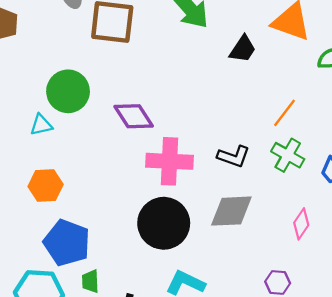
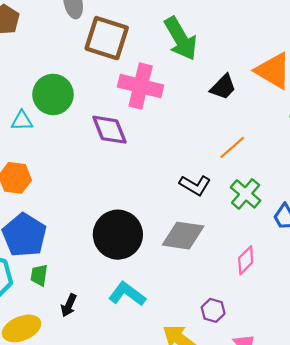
orange line: (285, 113) -> (232, 147), moved
pink cross: (170, 161) -> (141, 86), moved

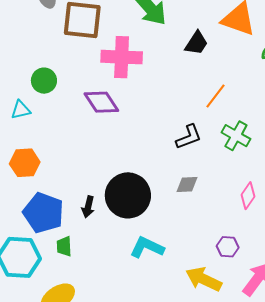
green circle: (53, 94) -> (44, 81), size x0.7
black L-shape: (195, 185) -> (189, 137), turned -40
gray diamond: (183, 236) -> (187, 185), size x0.6
black arrow: (69, 305) -> (88, 207), moved

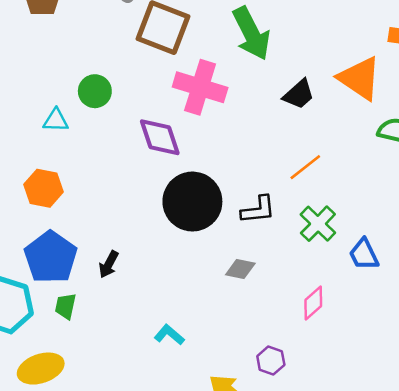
black circle: (128, 195) -> (192, 202), moved
cyan L-shape: (147, 247) -> (169, 335), size x0.7

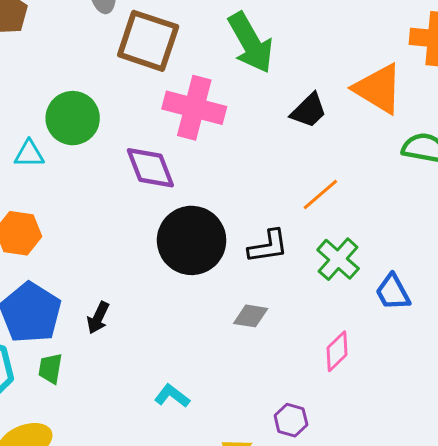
green circle: (95, 91) -> (73, 118), size x1.4

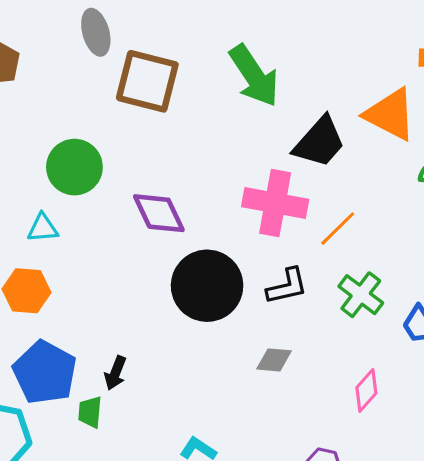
pink cross: (194, 108) -> (275, 203), moved
black trapezoid: (309, 111) -> (319, 142), size x1.4
cyan triangle: (29, 154) -> (43, 228), moved
green trapezoid: (50, 368) -> (90, 412), moved

